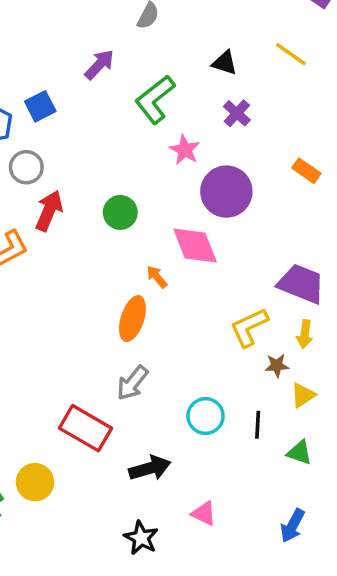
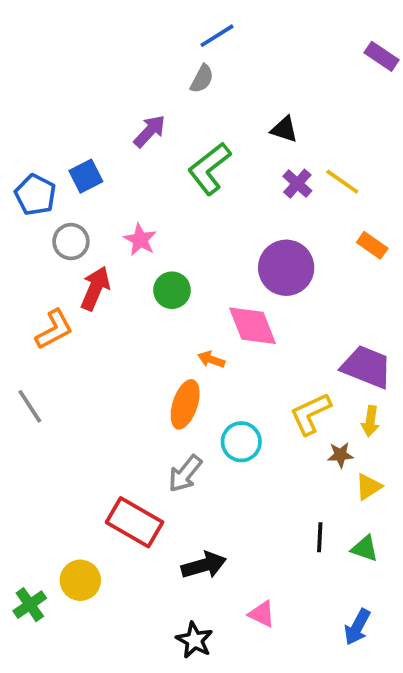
yellow line: (291, 54) -> (342, 182), moved
pink star: (185, 150) -> (140, 240), moved
orange arrow: (157, 277) -> (211, 359), turned -30
cyan circle: (206, 416) -> (241, 442), moved
black line: (258, 425) -> (320, 537), moved

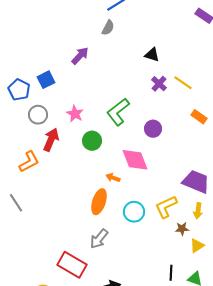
green L-shape: (209, 169) -> (118, 112), moved
purple circle: (286, 268) -> (153, 129), size x0.6
cyan circle: (241, 442) -> (134, 212), moved

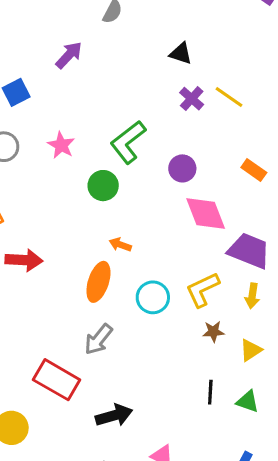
orange rectangle: (199, 117) -> (254, 170), moved
red arrow: (51, 140) -> (24, 260), moved, turned 70
green circle: (92, 141) -> (103, 186), moved
pink diamond: (135, 160) -> (206, 214), moved
brown star: (182, 229) -> (213, 332), moved

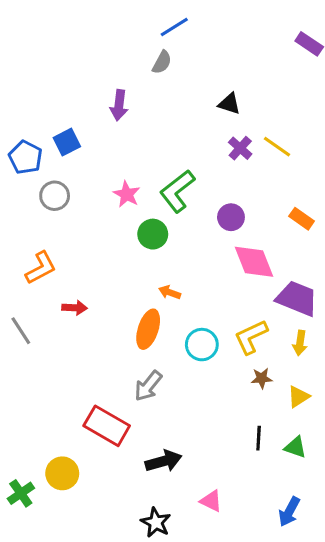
purple arrow: (69, 55) -> (119, 105), turned 144
pink star: (61, 145) -> (127, 194), moved
red arrow: (24, 260) -> (75, 308), size x0.7

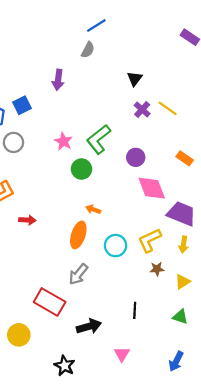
black triangle: (229, 104) -> (135, 79), turned 49
black line: (259, 438) -> (135, 310), moved
pink triangle: (211, 501) -> (122, 354), turned 35
black star: (156, 522) -> (64, 366), moved

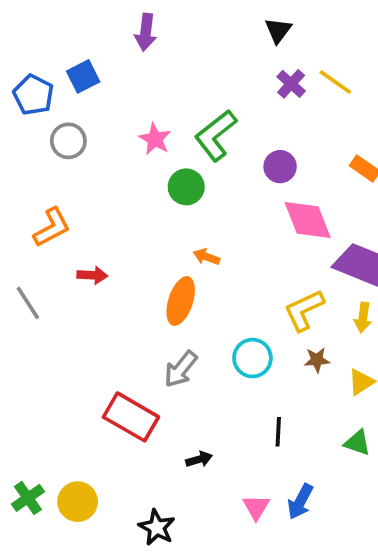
cyan circle: (116, 246) -> (252, 358), moved
black arrow: (89, 326) -> (199, 459), size x0.6
yellow circle: (19, 335) -> (78, 502), moved
blue arrow: (176, 361) -> (300, 502), moved

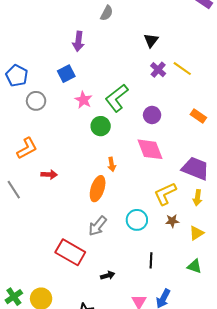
blue square: (83, 76) -> (66, 74), moved
pink diamond: (308, 220) -> (150, 149), moved
orange arrow: (206, 257) -> (112, 164), turned -120

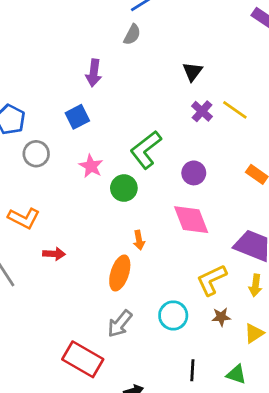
pink star: (83, 100) -> (91, 166), moved
orange L-shape: (27, 148) -> (24, 218), turned 55
green triangle: (194, 266) -> (236, 374), moved

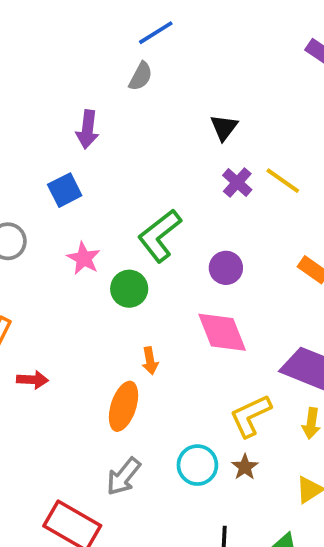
brown star: (221, 317) -> (245, 467), moved, turned -30

